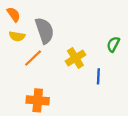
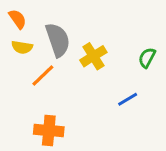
yellow cross: (75, 58) -> (93, 56), moved
blue line: (98, 76) -> (128, 99), turned 56

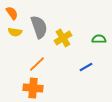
green semicircle: (147, 58) -> (99, 39), turned 64
orange line: (43, 76) -> (37, 64), moved

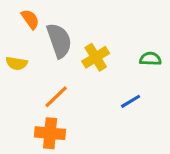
orange semicircle: (12, 13) -> (30, 19), moved
yellow semicircle: (15, 32) -> (17, 63), moved

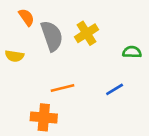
yellow cross: (96, 57) -> (87, 33), moved
orange line: (56, 97) -> (62, 88), moved, turned 30

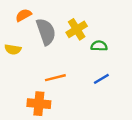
orange semicircle: (26, 17) -> (24, 15), turned -84
green semicircle: (132, 52) -> (99, 46), moved

